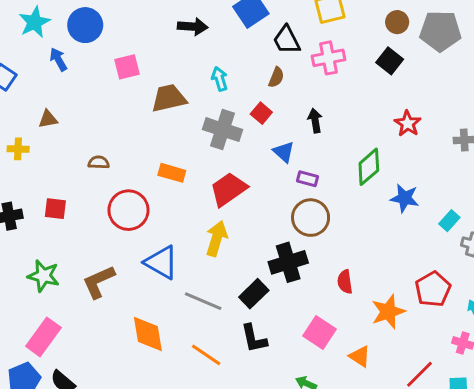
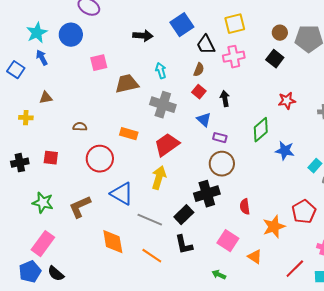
blue arrow: (58, 59) -> (42, 58), moved
red square: (261, 113) -> (199, 92), moved
red star: (408, 124) -> (287, 101), turned 30

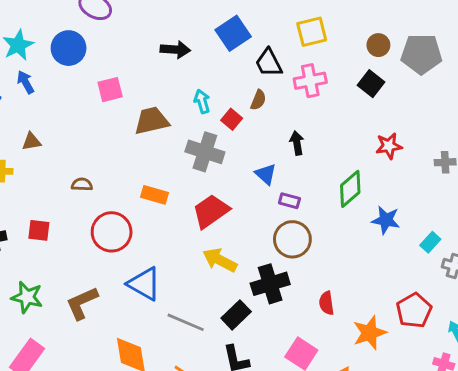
red square: (199, 92) -> (232, 119), moved
yellow arrow: (159, 178) -> (220, 260), moved, turned -80

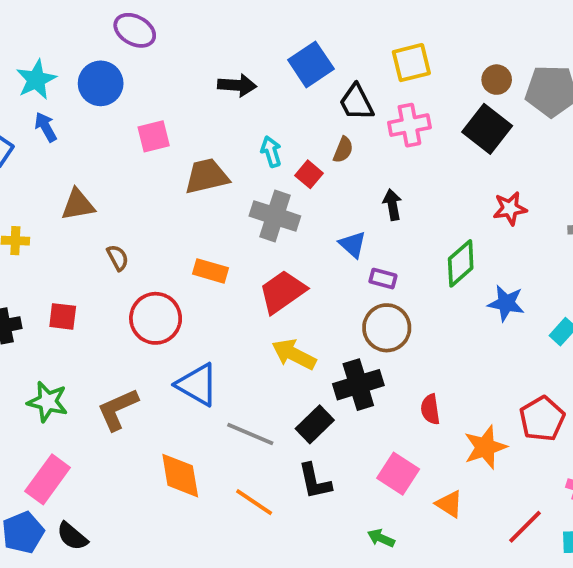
black square: (371, 84) -> (487, 129), size x1.4
brown triangle: (31, 141) -> (78, 205), moved, size x1.4
brown semicircle: (82, 184) -> (118, 258), turned 60

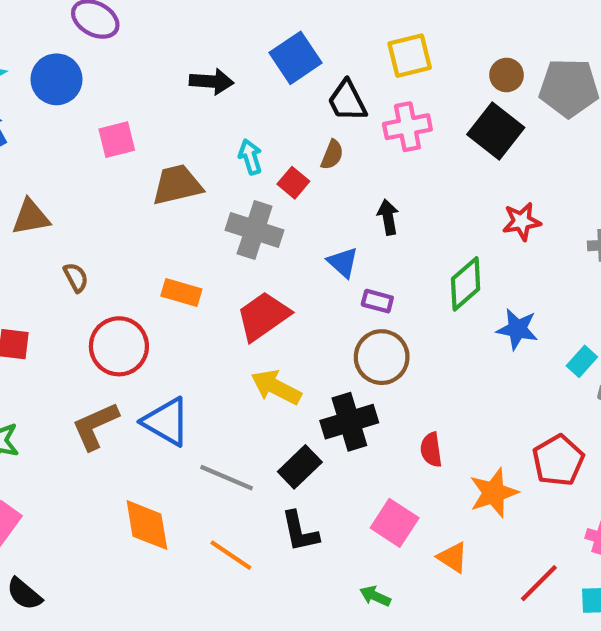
brown L-shape: (118, 409) -> (95, 426), moved

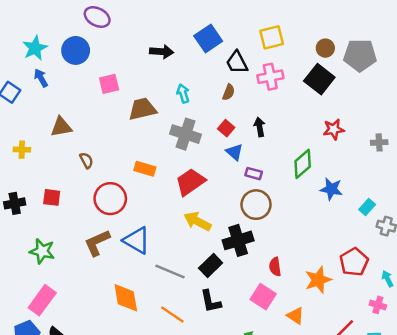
red square: (293, 183) -> (226, 128), moved
red semicircle: (431, 450) -> (275, 267), moved

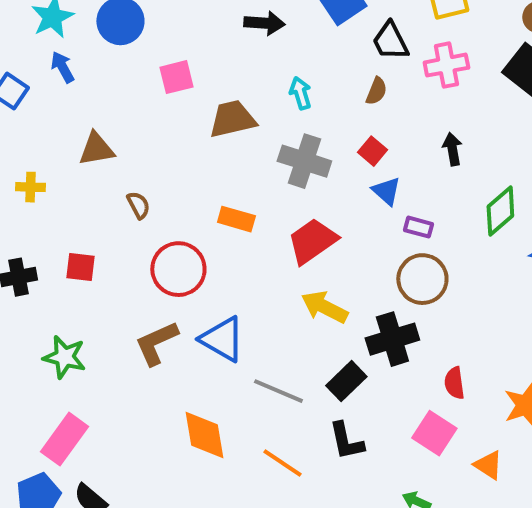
black arrow: (260, 127) -> (452, 149), moved

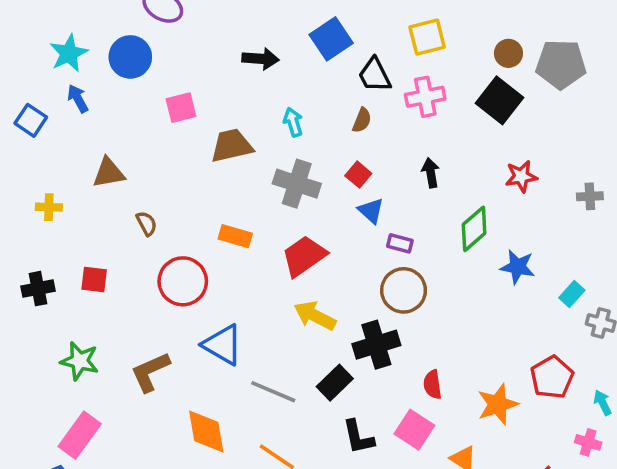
brown L-shape: (156, 343) -> (150, 372), moved
black L-shape: (346, 441) -> (358, 437), moved

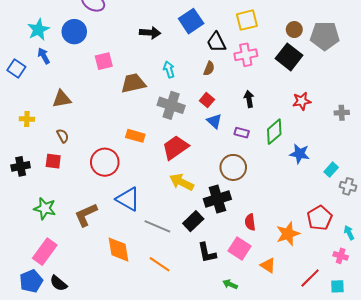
brown semicircle: (147, 223) -> (63, 136), moved
purple rectangle: (400, 243) -> (242, 133), moved

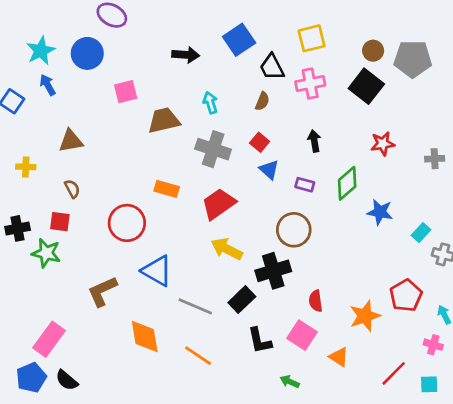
green star: (45, 208) -> (46, 253), moved

